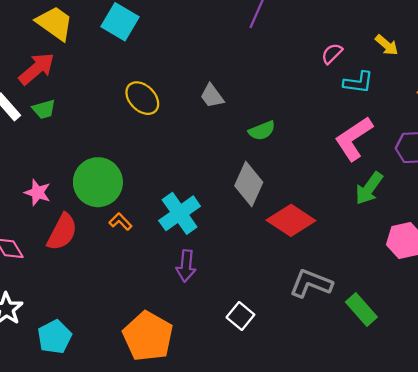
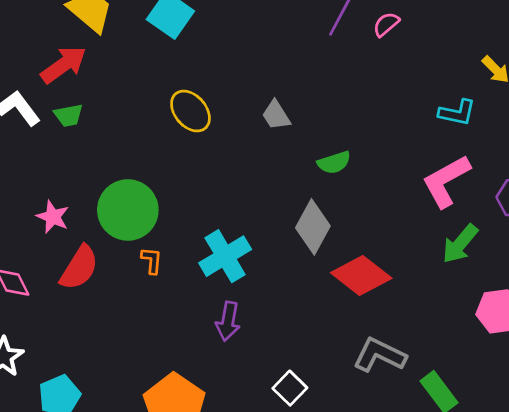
pink semicircle: (332, 54) -> (386, 24), moved
orange L-shape: (120, 222) -> (152, 261), turned 45

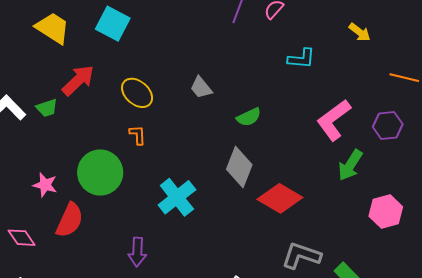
red arrow: (64, 65) -> (78, 80), moved
cyan L-shape: (457, 113) -> (301, 59), moved
orange L-shape: (152, 261) -> (138, 135), moved
purple arrow: (228, 321) -> (137, 252), moved

